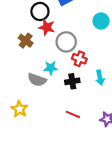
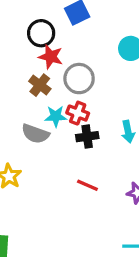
brown cross: (26, 41) -> (40, 85), moved
red cross: (79, 59) -> (78, 113), moved

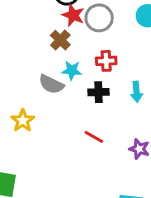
gray circle: (79, 79) -> (99, 18), moved
red cross: (78, 113) -> (106, 61), moved, turned -30

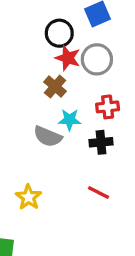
yellow star: (23, 121) -> (28, 197), moved

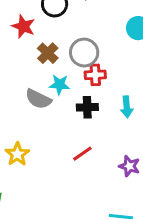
red star: (68, 58) -> (23, 26), moved
gray circle: (97, 59) -> (84, 53), moved
red line: (99, 193) -> (82, 154), turned -65

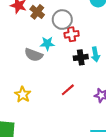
brown cross: (48, 53) -> (37, 12), moved
black cross: (87, 107) -> (81, 57), moved

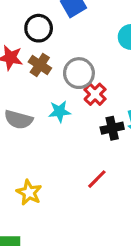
red cross: (72, 34) -> (95, 94), turned -32
gray semicircle: (34, 55) -> (18, 120), moved

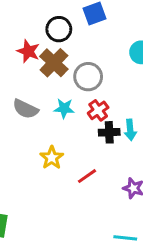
brown cross: (40, 65) -> (54, 63), size x1.4
red cross: (95, 94) -> (98, 110), moved
yellow star: (29, 192) -> (52, 158), moved

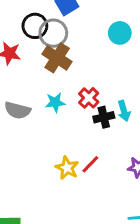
brown cross: (54, 63) -> (57, 58), moved
gray circle: (88, 77) -> (53, 33), moved
yellow star: (52, 158) -> (67, 168), moved

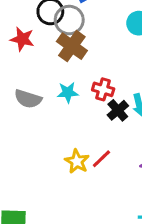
red cross: (89, 98) -> (103, 89), turned -30
black cross: (104, 117) -> (118, 110), turned -30

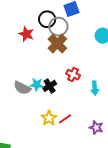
cyan star: (68, 92) -> (37, 84), moved
gray semicircle: (28, 99) -> (22, 88), moved
black cross: (118, 110) -> (50, 86), moved

